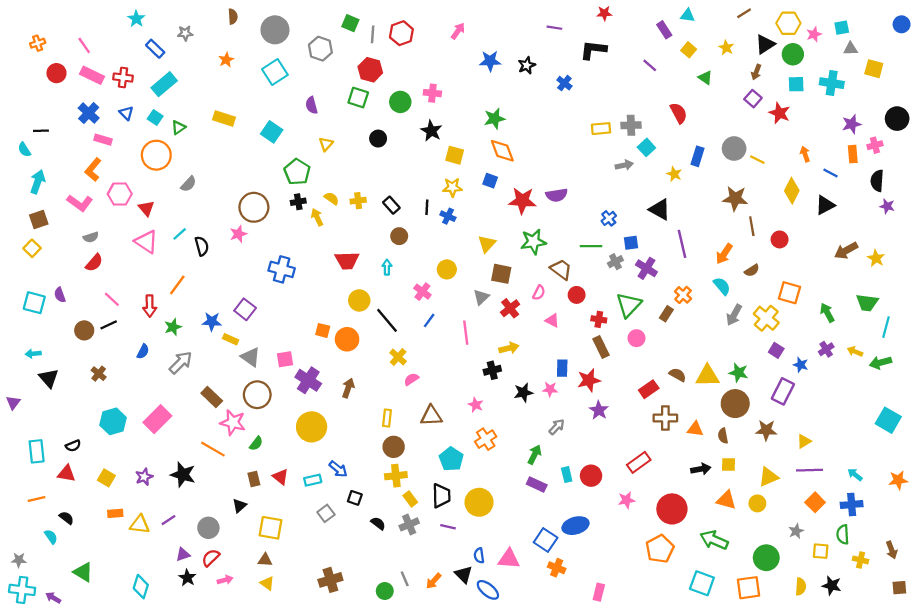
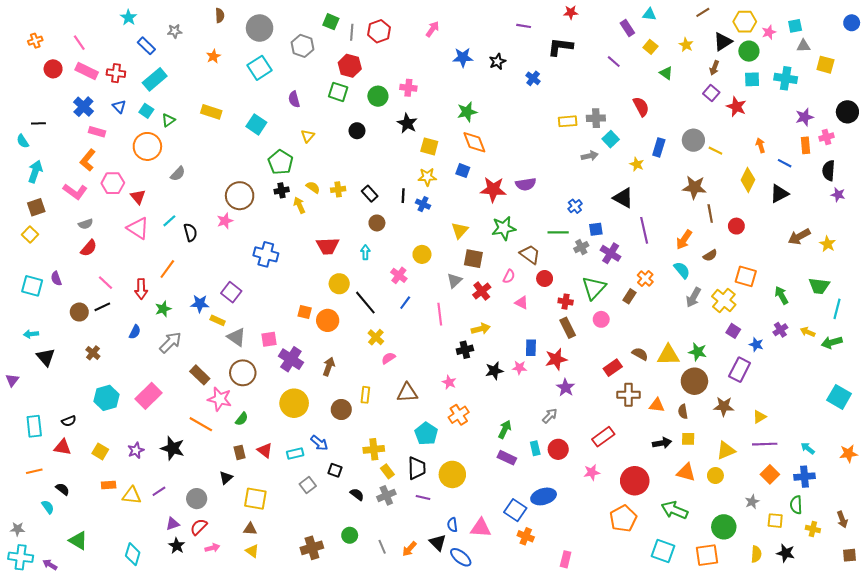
gray arrow: (557, 427) -> (550, 416), moved
brown circle: (394, 447) -> (341, 409), moved
green circle: (385, 591) -> (350, 535), moved

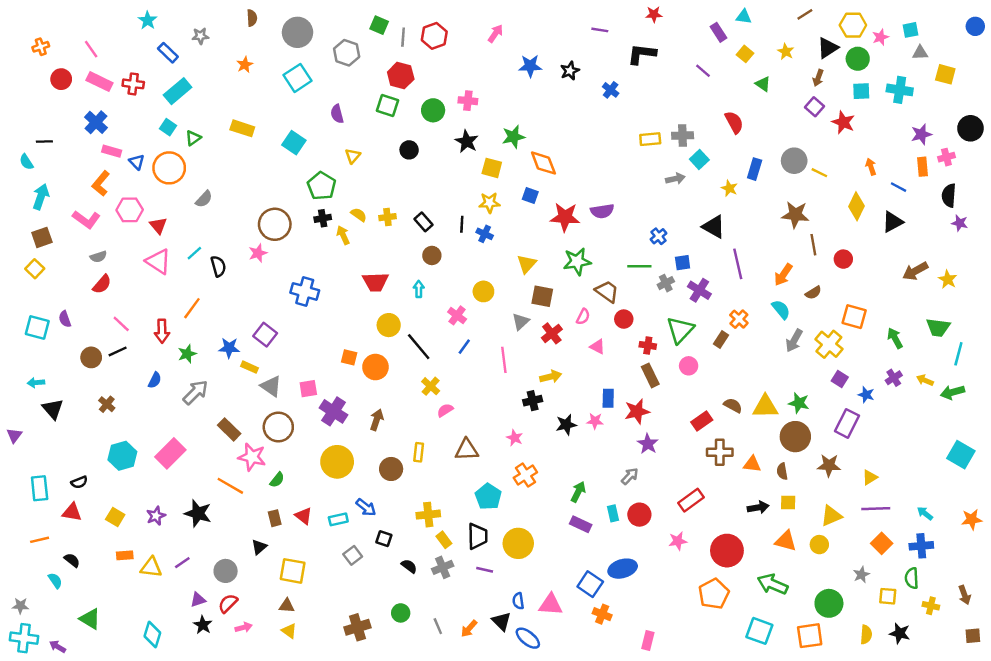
blue triangle: (119, 107) -> (137, 162), moved
green star: (467, 112) -> (513, 137), moved

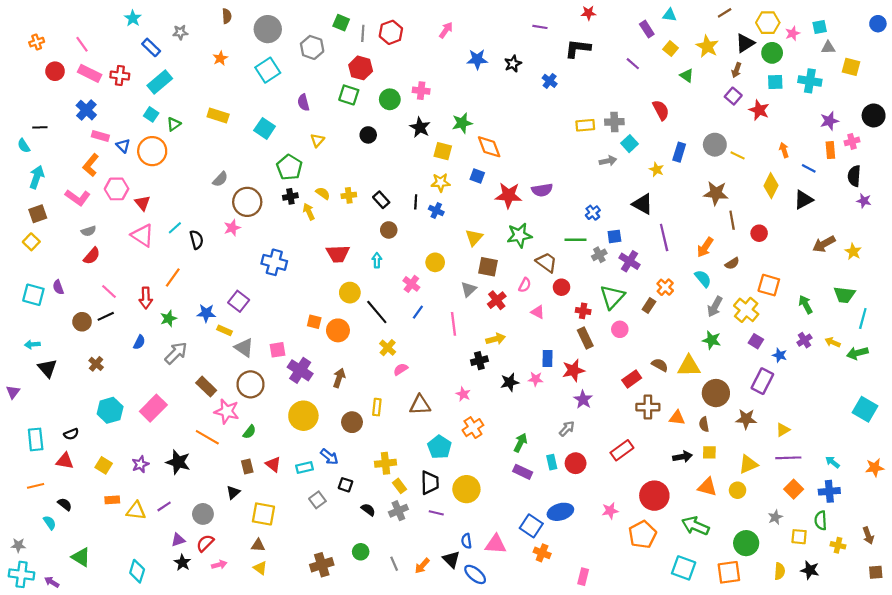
yellow star: (786, 52) -> (707, 46), size x1.5
gray semicircle: (204, 199) -> (220, 179), moved
green star: (799, 403) -> (712, 340), moved
pink star: (678, 541) -> (610, 511), moved

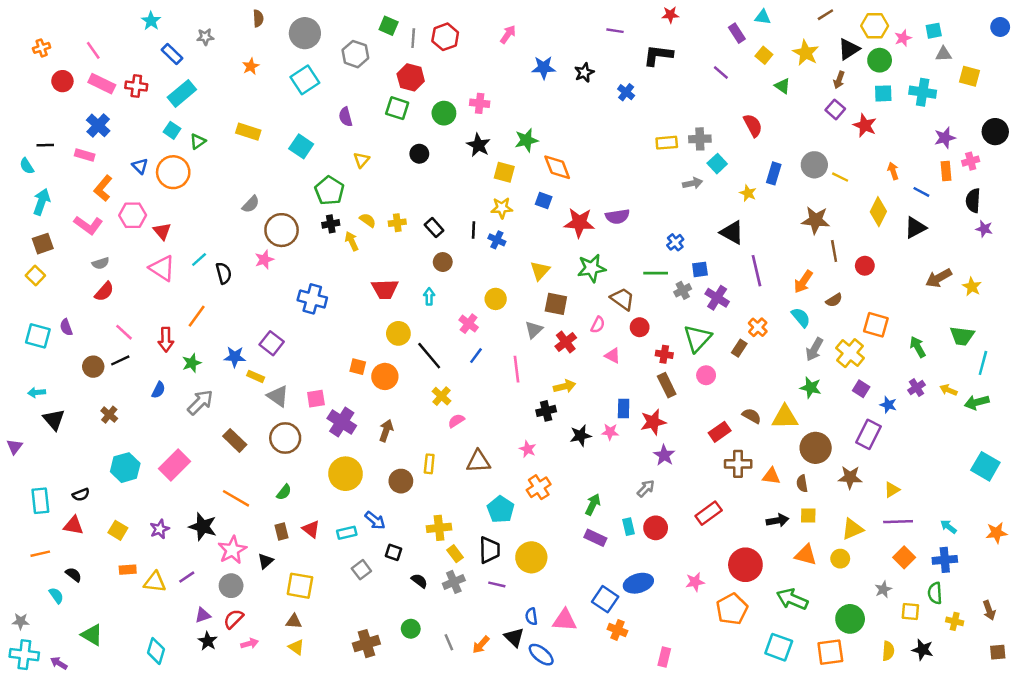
pink rectangle: (100, 136) -> (85, 155), moved
pink star: (227, 411) -> (232, 550), moved, turned 30

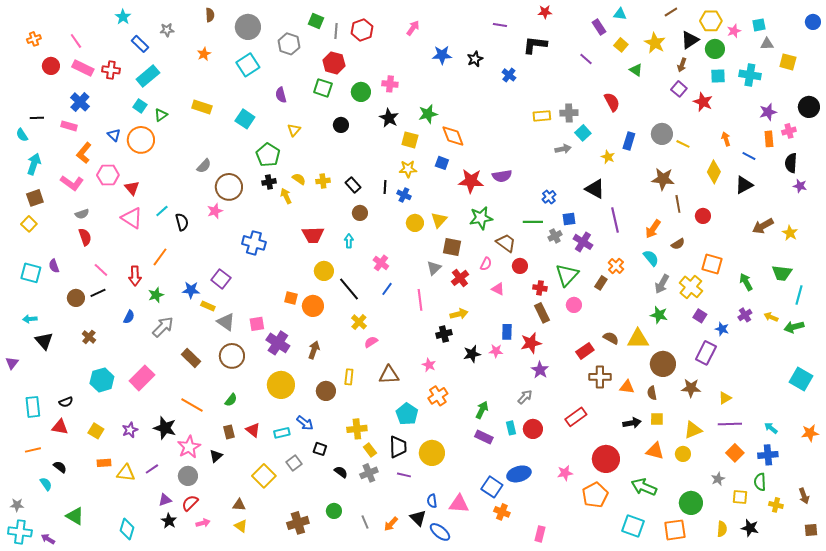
red semicircle: (104, 292) -> (85, 237), turned -60
yellow circle: (496, 299) -> (415, 223), moved
yellow square: (300, 586) -> (264, 476), moved, turned 35

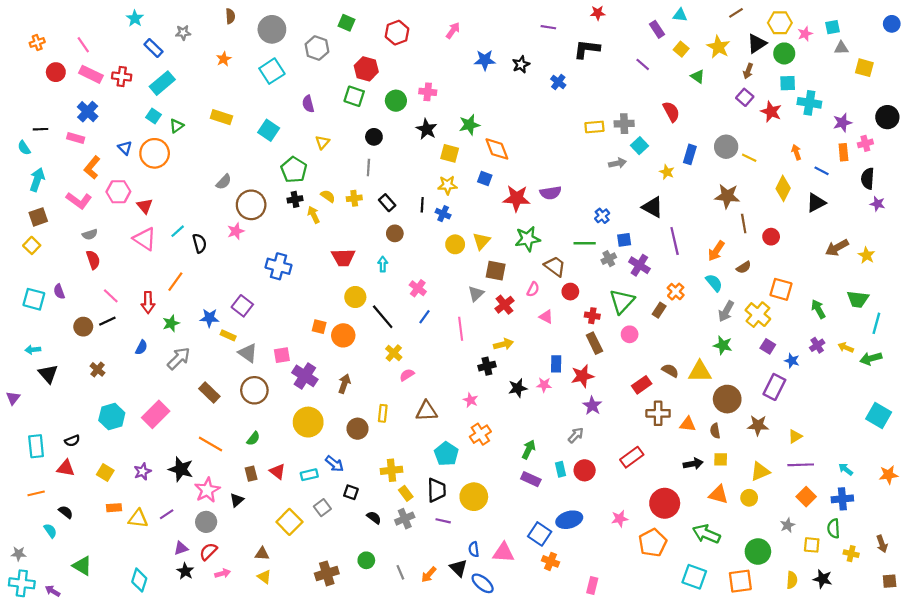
gray line: (336, 31) -> (368, 168), moved
cyan cross: (750, 75) -> (809, 103), moved

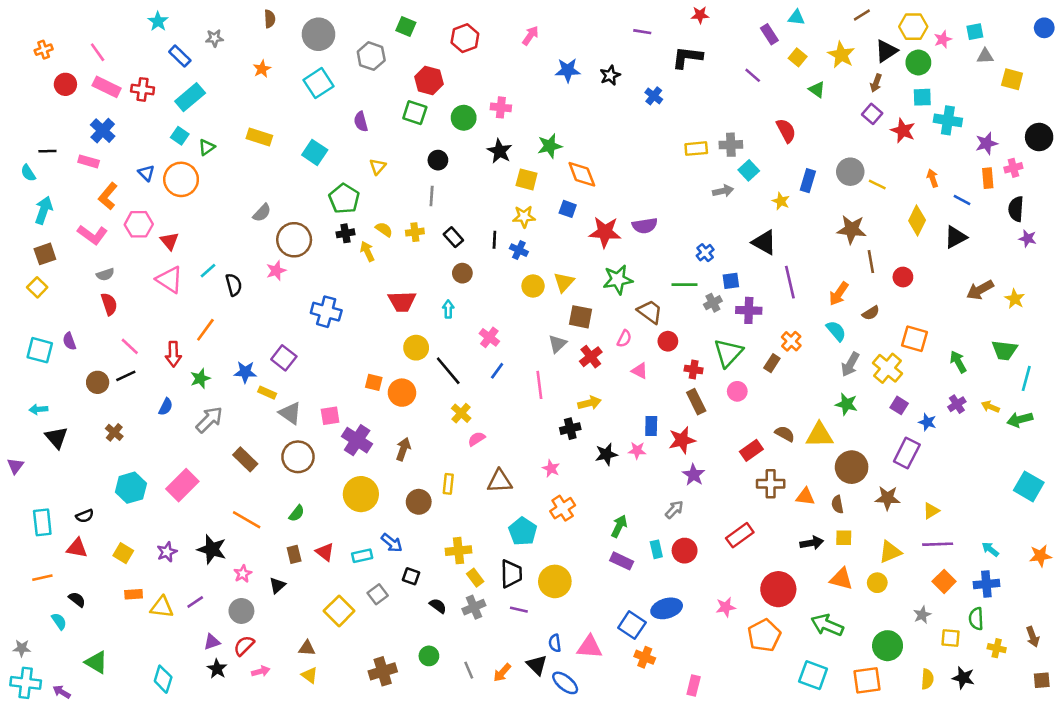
purple cross: (639, 265) -> (749, 310), turned -30
pink star: (207, 490) -> (243, 574), size x0.6

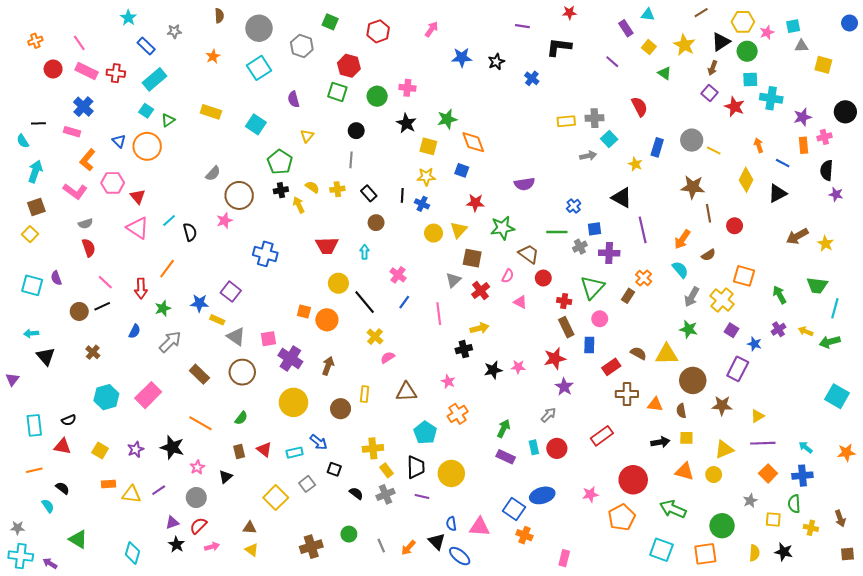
red star: (605, 232) -> (475, 203), moved, size x0.7
blue rectangle: (651, 426) -> (589, 345), moved

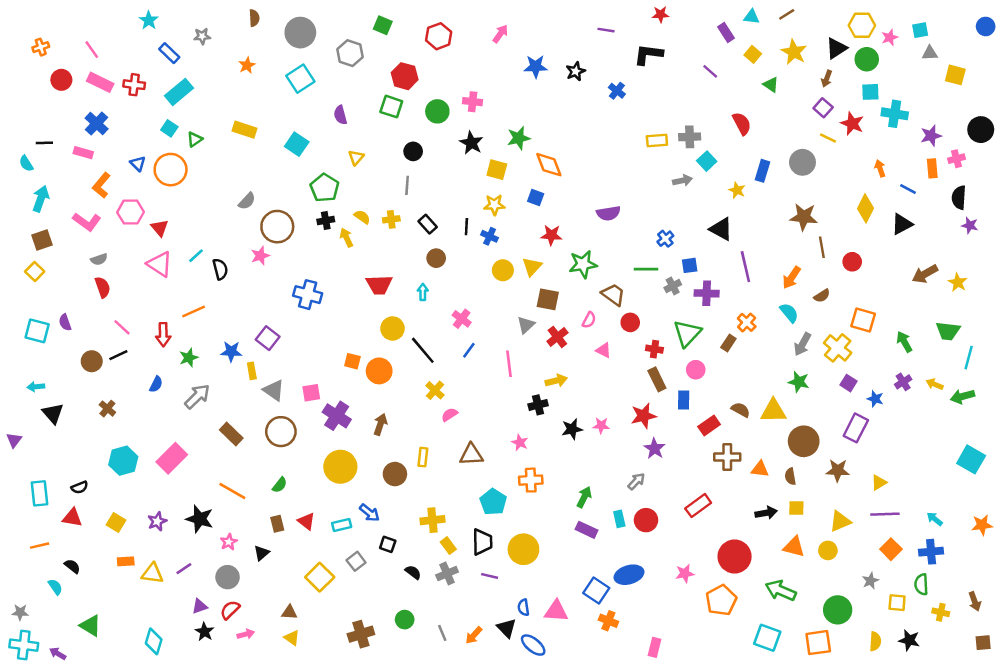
brown line: (701, 13) -> (787, 14), moved
yellow line: (714, 151) -> (828, 138), moved
orange line: (167, 269) -> (194, 312), turned 30
yellow rectangle: (217, 320) -> (252, 371), turned 56
orange cross: (458, 414) -> (531, 480), turned 30

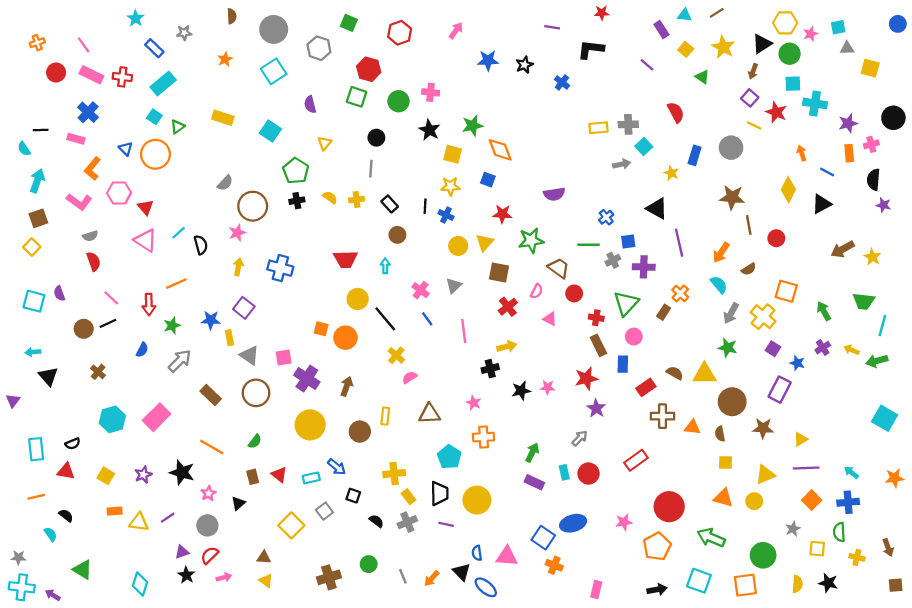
yellow arrow: (346, 238) -> (238, 267), moved, turned 35
gray triangle: (526, 325) -> (454, 286), moved
blue line: (469, 350) -> (427, 319), turned -72
black arrow: (766, 513) -> (657, 590), moved

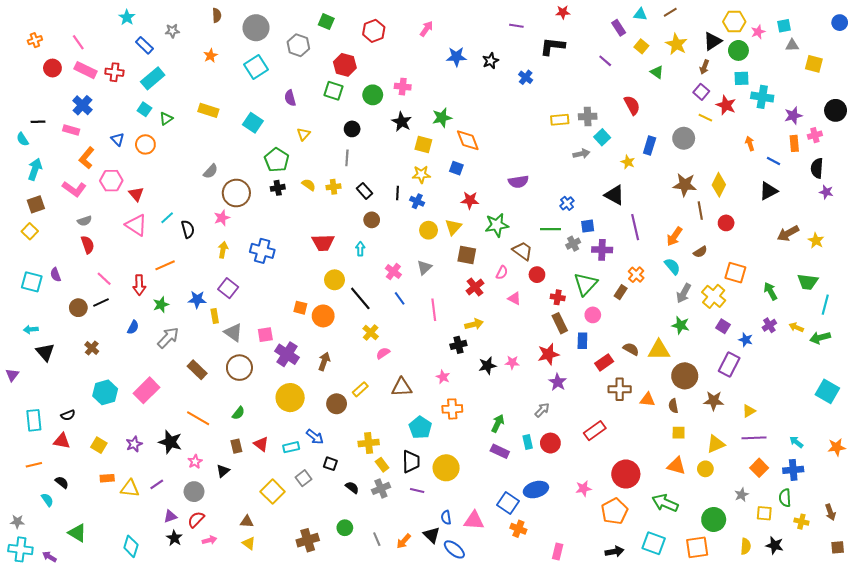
orange circle: (155, 154) -> (145, 144), size x0.7
yellow diamond: (788, 190) -> (719, 185), moved
yellow rectangle: (385, 416) -> (360, 389), turned 42

